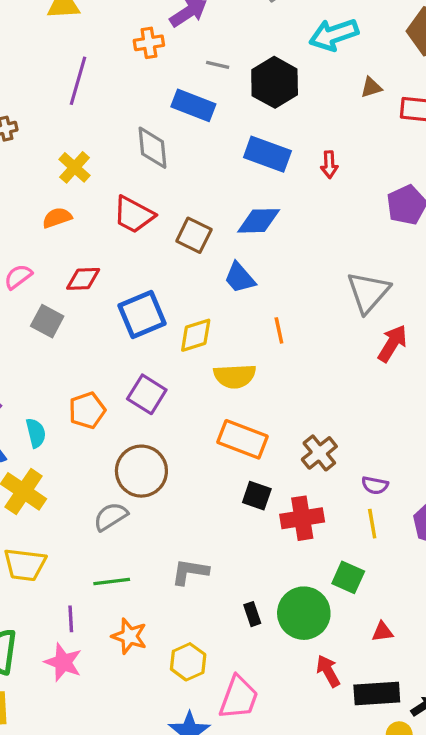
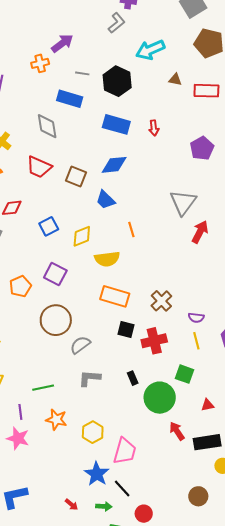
brown triangle: (371, 87) -> (175, 80), turned 32
blue square: (142, 314) -> (49, 226), size x0.7
gray semicircle: (111, 517) -> (80, 345), moved
black rectangle: (252, 614) -> (133, 378), moved

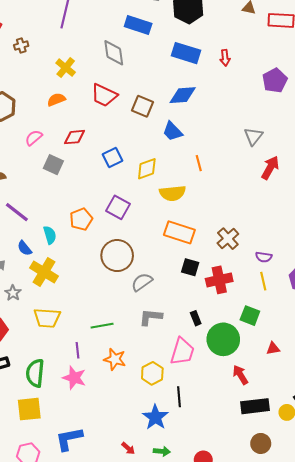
gray triangle: (183, 202) -> (253, 136), size x0.7
black rectangle: (207, 442) -> (255, 406), moved
pink trapezoid: (125, 451) -> (182, 352), moved
black line: (122, 489) -> (179, 397), moved, turned 36

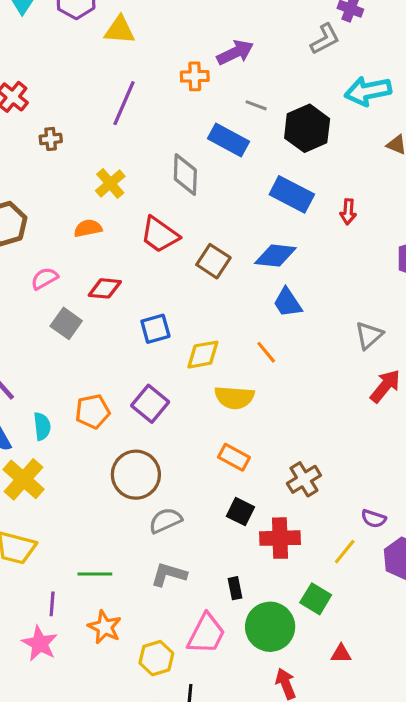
blue trapezoid: (172, 131) -> (288, 303), moved
orange line: (199, 163) -> (266, 352), moved, turned -35
orange rectangle: (179, 232) -> (234, 457), size x0.7
purple semicircle: (264, 257) -> (374, 519), moved
yellow line: (263, 281) -> (345, 552), turned 42

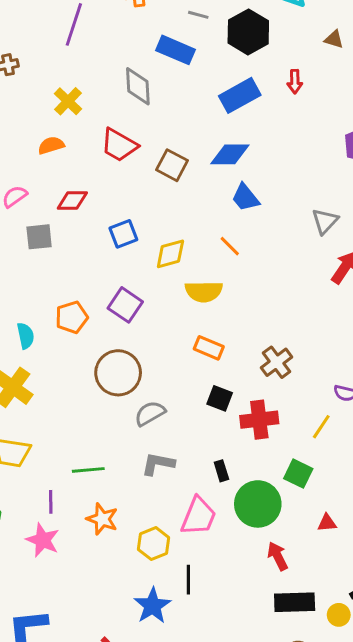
blue rectangle: (292, 194) -> (240, 95), turned -51
red arrow: (348, 212) -> (295, 82), moved
gray square: (66, 323) -> (39, 237), turned -36

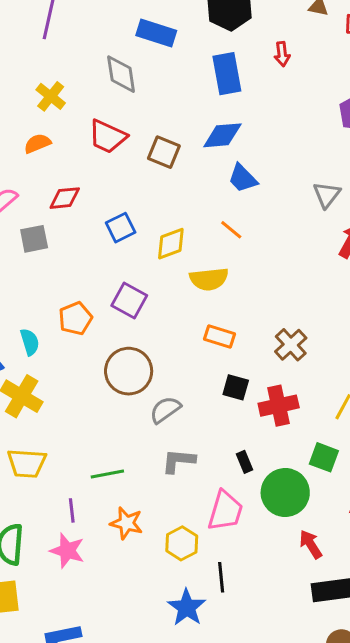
blue rectangle: (240, 95) -> (227, 74), turned -66

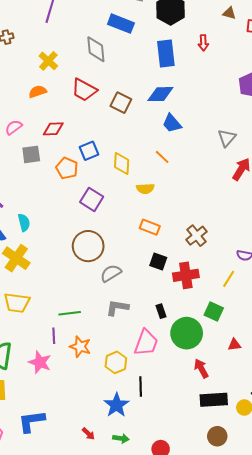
yellow diamond: (171, 244) -> (122, 164), turned -70
yellow semicircle: (209, 279) -> (145, 189), size x0.7
orange pentagon: (75, 318) -> (67, 168), moved, turned -30
purple line: (72, 510) -> (54, 336), moved

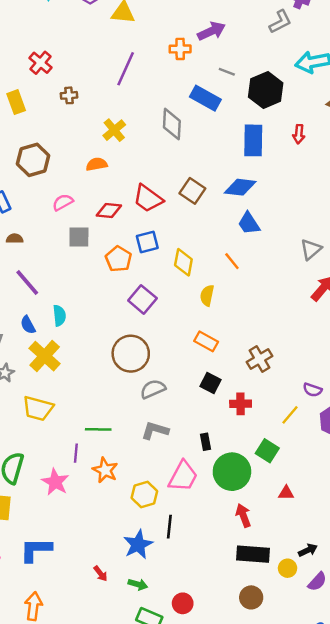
red trapezoid: (84, 90) -> (148, 199), moved
yellow semicircle: (145, 189) -> (207, 296), turned 96
red cross: (186, 275) -> (241, 404), size x0.7

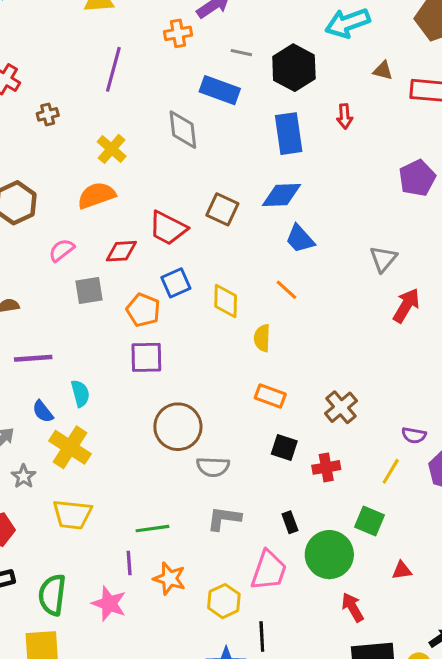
orange semicircle: (97, 164) -> (96, 195), size x1.4
purple line: (27, 282) -> (33, 358), turned -44
purple square: (142, 299) -> (146, 357), moved, turned -32
gray semicircle: (153, 389) -> (213, 467), turned -145

